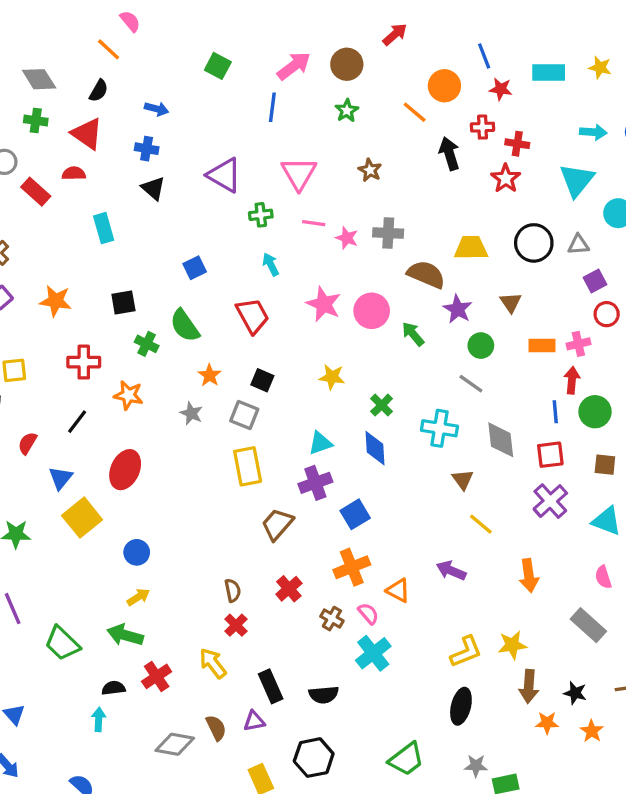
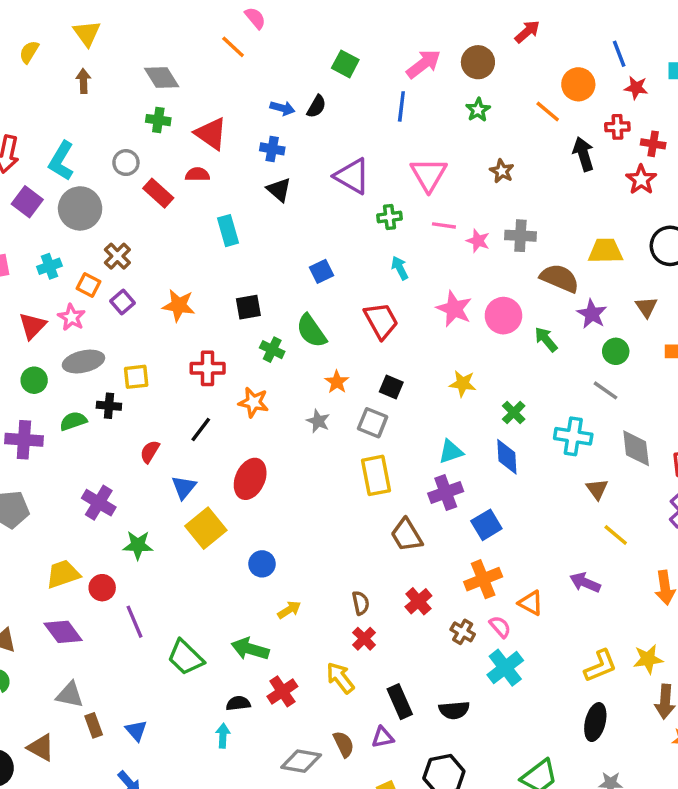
black semicircle: (99, 91) -> (316, 106), moved
brown trapezoid: (277, 524) -> (407, 535), turned -72
yellow arrow: (138, 597) -> (289, 610), moved

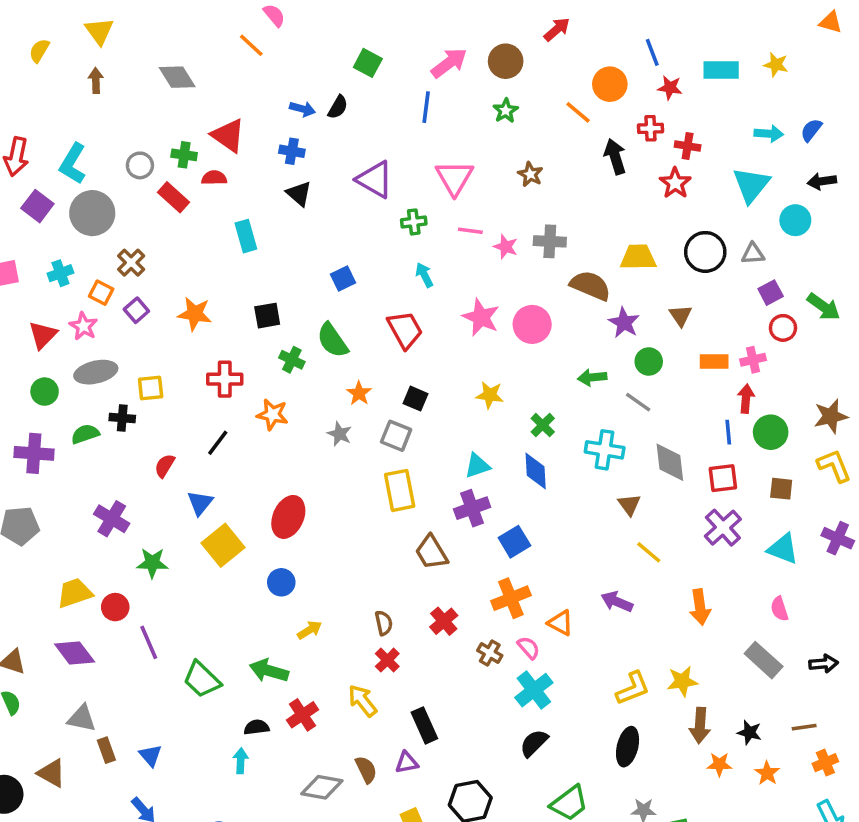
green cross: (158, 120) -> (184, 155), moved
green arrow: (546, 339) -> (592, 377), moved, turned -56
red ellipse: (250, 479) -> (288, 517), moved
black semicircle: (454, 710) -> (534, 743), moved, turned 140

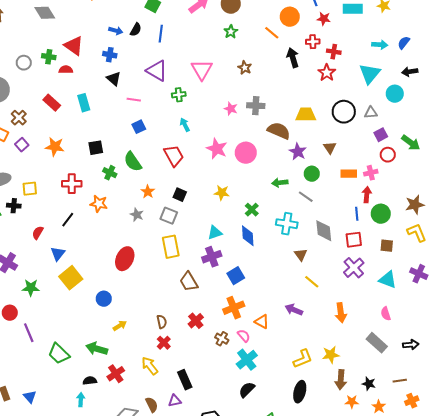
blue line: (426, 107) -> (161, 34), moved
red rectangle: (174, 197) -> (52, 103), moved
pink line: (470, 231) -> (134, 100), moved
red ellipse: (288, 517) -> (125, 259), moved

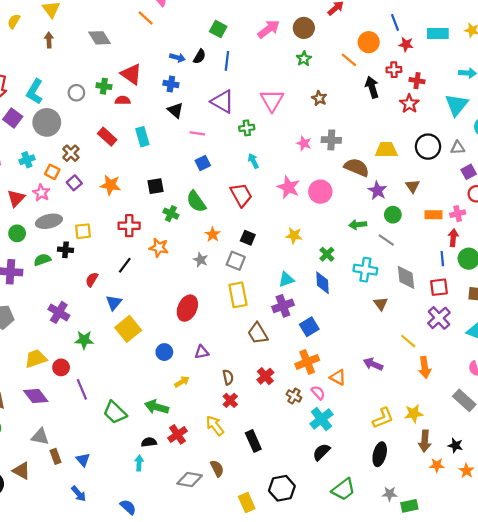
yellow line: (312, 282) -> (408, 341), moved
purple triangle: (175, 401) -> (202, 352), moved

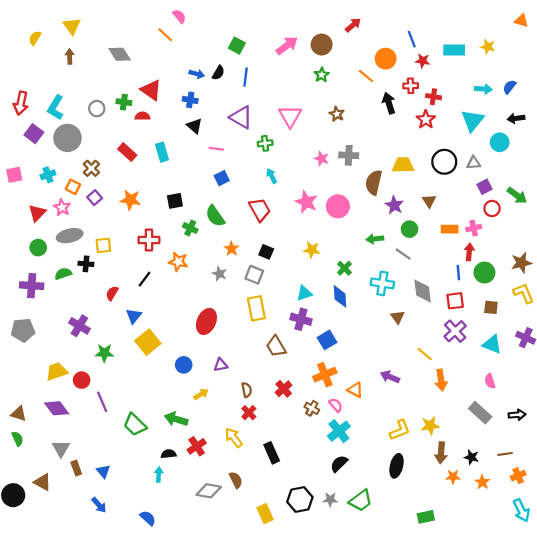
brown semicircle: (357, 167) -> (374, 182), turned -100
purple cross: (283, 306) -> (301, 319), turned 36
gray triangle: (40, 437) -> (61, 448), turned 48
gray star: (390, 494) -> (330, 500), moved

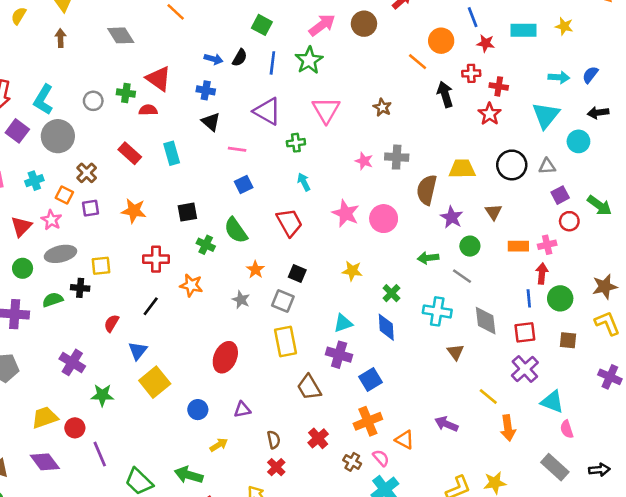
green star: (322, 75) -> (309, 60), moved, size x1.5
purple square: (95, 198) -> (91, 208), turned 32
cyan triangle: (492, 344) -> (552, 402), moved

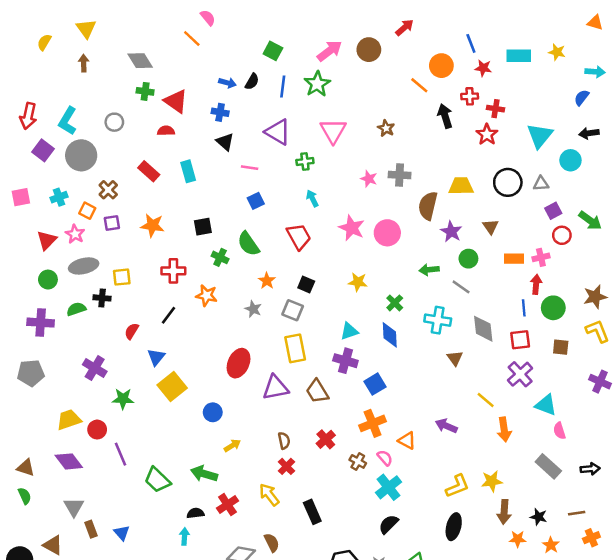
cyan arrow: (559, 77) -> (595, 72), moved
green cross: (126, 93) -> (145, 91), moved
purple triangle: (242, 410) -> (275, 388), moved, size x1.6

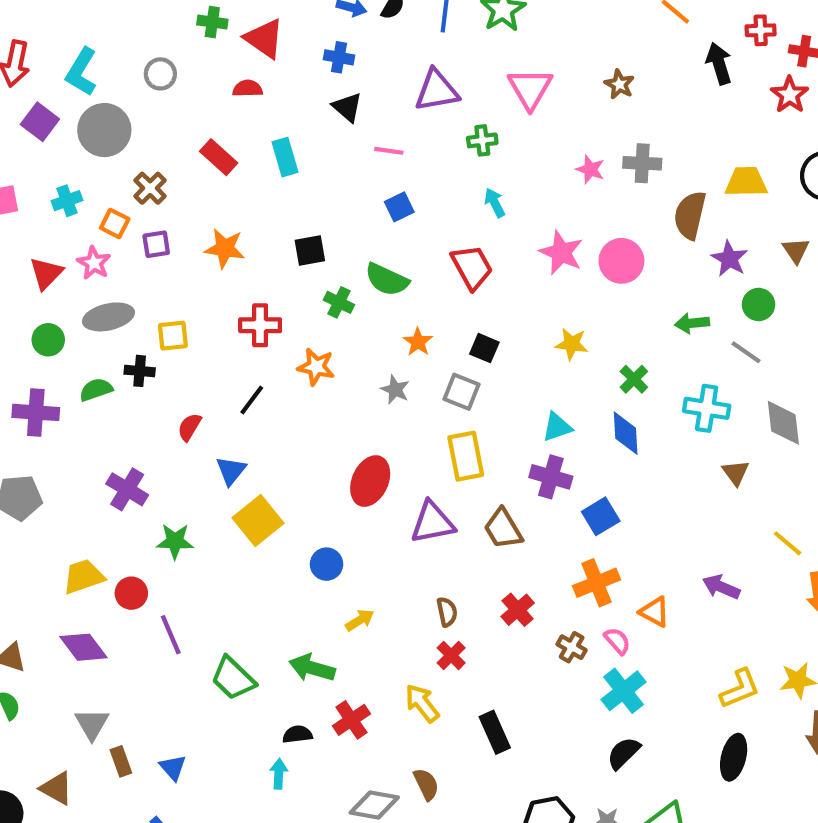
purple triangle: (278, 132) -> (437, 91), turned -40
green semicircle: (248, 244) -> (387, 280), turned -30

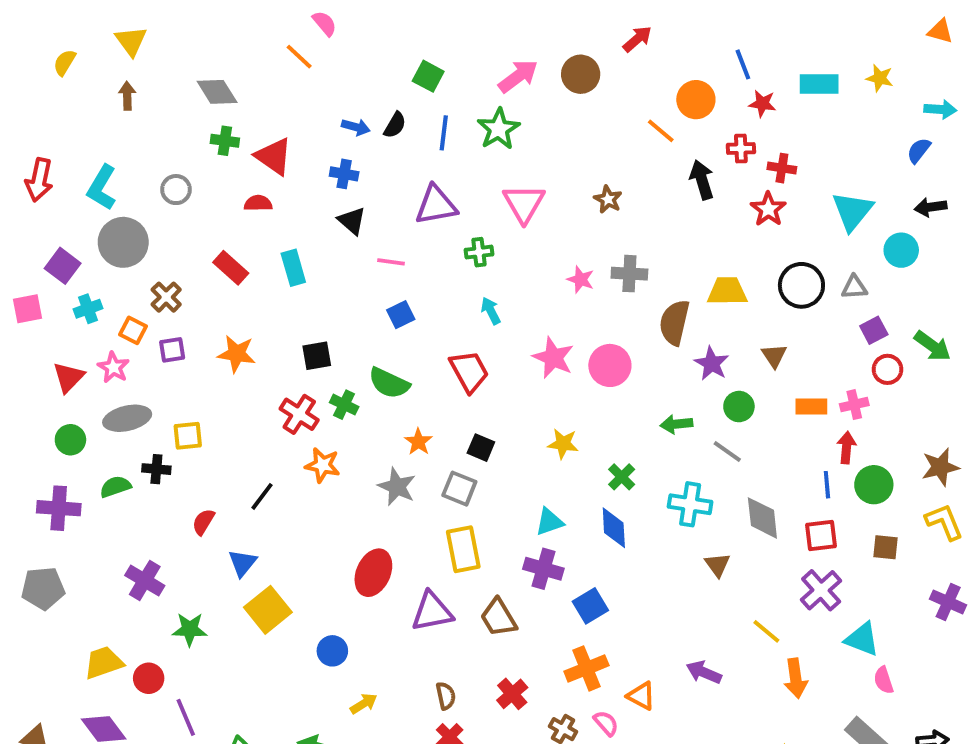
purple square: (40, 122) -> (63, 266), moved
red cross: (260, 325) -> (299, 414), moved, turned 33
gray star: (395, 390) -> (397, 487), size x1.4

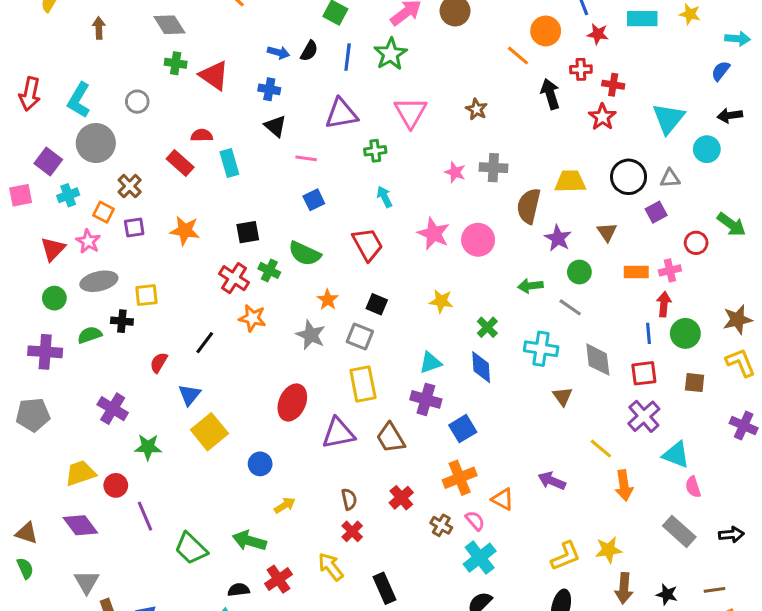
red semicircle: (258, 203) -> (202, 135), moved
purple square: (874, 330) -> (656, 212), moved

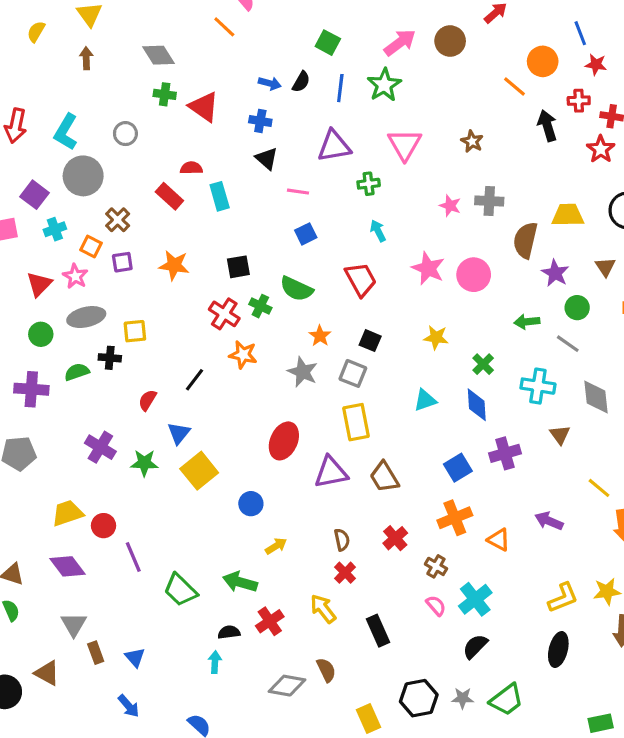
purple cross: (426, 399) -> (505, 453), moved, turned -32
green star: (148, 447) -> (144, 463), moved
pink semicircle: (475, 521) -> (436, 606), moved

